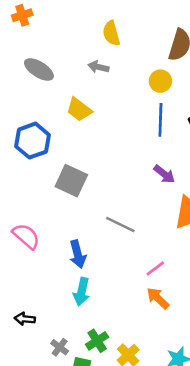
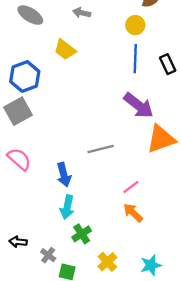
purple arrow: (164, 174) -> (139, 105), size x1.6
gray square: (71, 181) -> (18, 111), moved, turned 36
gray line: (120, 225) -> (101, 149), turned -40
black arrow: (25, 319) -> (18, 242), moved
green cross: (97, 341) -> (82, 234), moved

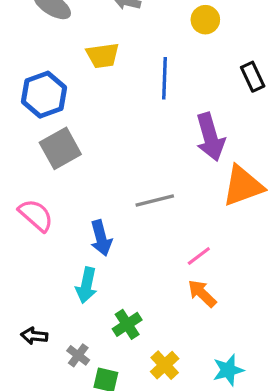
yellow trapezoid: (65, 50) -> (103, 56), turned -45
blue line: (135, 59) -> (165, 78), moved
purple arrow: (139, 105) -> (210, 137), turned 36
gray square: (18, 111) -> (60, 148), moved
cyan arrow: (67, 207) -> (86, 285), moved

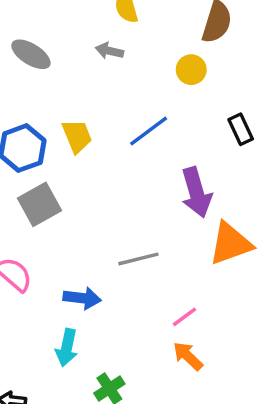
yellow trapezoid: (103, 56) -> (77, 136), moved, turned -104
blue line: (165, 78) -> (149, 131), turned 51
blue arrow: (101, 238) -> (82, 298), turned -68

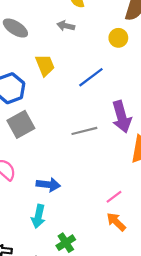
yellow trapezoid: (77, 136) -> (45, 65), moved
gray line: (138, 259) -> (84, 131), moved

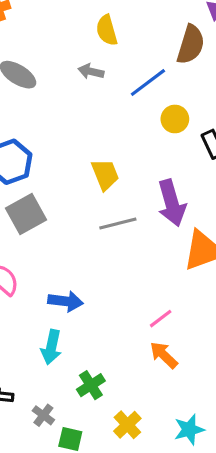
yellow circle: (118, 38) -> (175, 119), moved
yellow trapezoid: (45, 65) -> (105, 174), moved
blue line: (91, 77) -> (148, 83), moved

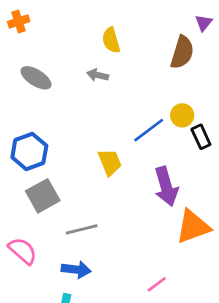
blue line: (148, 83) -> (149, 130), moved
yellow circle: (175, 119) -> (182, 115), moved
gray line: (118, 224) -> (82, 229), moved

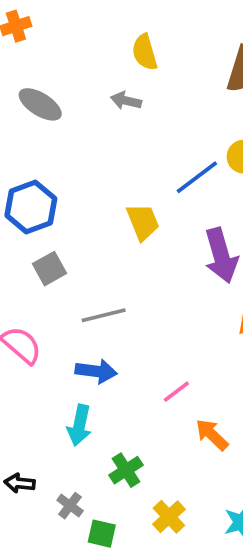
gray square: (43, 196) -> (50, 269), size x0.7
pink line: (157, 284) -> (176, 392), moved

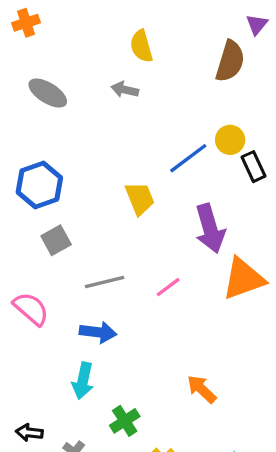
pink line: (176, 392) -> (168, 287), moved

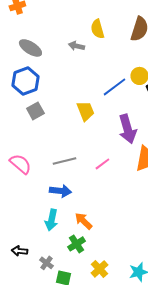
yellow semicircle: (141, 46) -> (97, 29), moved
blue hexagon: (39, 185) -> (25, 81), moved
gray square: (56, 240) -> (35, 111), moved
pink semicircle: (31, 309) -> (20, 164), moved
orange arrow: (202, 389) -> (83, 221), moved

